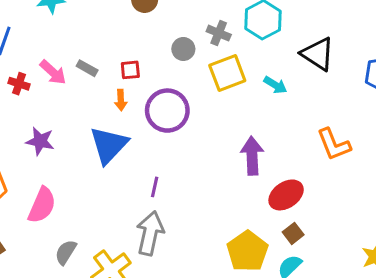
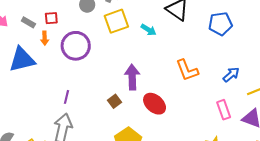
gray rectangle: (87, 68) -> (28, 22), moved
blue triangle: (109, 145) -> (22, 60), moved, turned 32
red ellipse: (286, 195) -> (155, 104), turned 75
brown square: (293, 233) -> (115, 101), moved

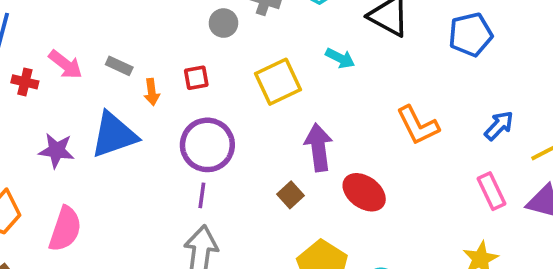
red square: (51, 18) -> (196, 78), moved
yellow square: (116, 21) -> (278, 82), moved
purple circle: (76, 46) -> (207, 145), moved

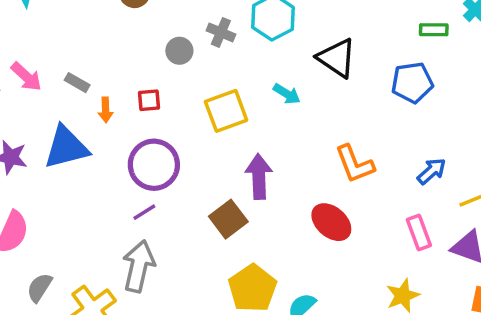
red ellipse: (364, 192) -> (331, 222), moved
purple line: (202, 195) -> (144, 212), turned 45
brown square: (290, 195) -> (228, 219), size x1.5

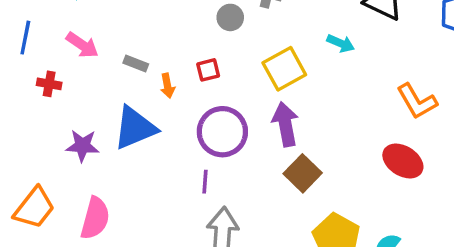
pink arrow: (26, 77) -> (82, 45), moved
purple arrow: (259, 176) -> (285, 124), moved
purple line: (144, 212) -> (205, 182), moved, turned -45

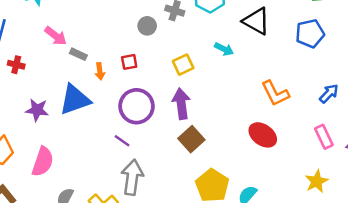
pink arrow: (82, 45) -> (56, 36), moved
yellow square: (284, 69) -> (183, 65), size x0.7
purple line: (205, 182) -> (122, 141), turned -63

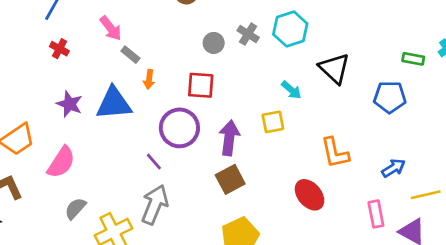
red square: (129, 62) -> (201, 85), moved, size x1.5
yellow square: (183, 65) -> (273, 122), moved

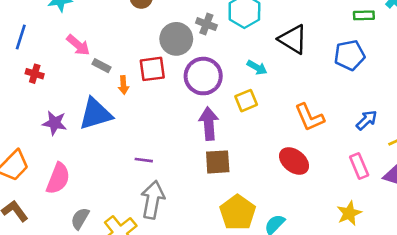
gray circle: (214, 43) -> (176, 39), size x1.6
red square: (201, 85) -> (152, 69), moved
purple circle: (179, 128) -> (203, 76), moved
purple line: (154, 162) -> (144, 160), turned -30
brown square: (230, 179) -> (218, 162), turned 36

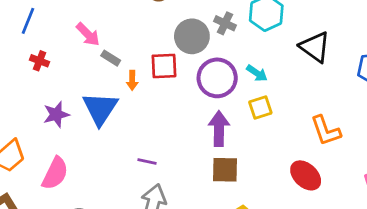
cyan arrow: (257, 67) -> (257, 73), moved
blue triangle: (95, 114) -> (100, 109), turned -45
purple star: (55, 123) -> (56, 115), turned -30

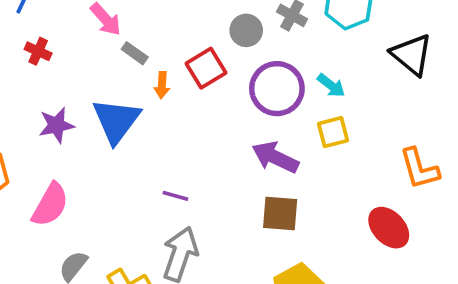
gray circle: (192, 36) -> (246, 30), size x0.7
red square: (164, 66) -> (206, 68), turned -32
purple arrow: (219, 129) -> (275, 157), turned -68

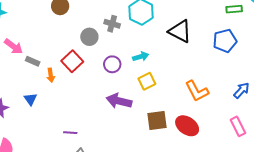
cyan arrow: (331, 85) -> (141, 57), turned -42
purple circle: (277, 89) -> (112, 64), size x0.6
blue triangle: (116, 121) -> (30, 99), size x0.5
brown square: (280, 213) -> (157, 120), moved

